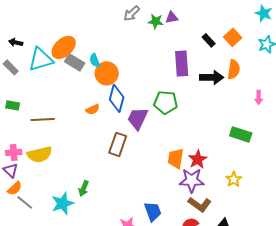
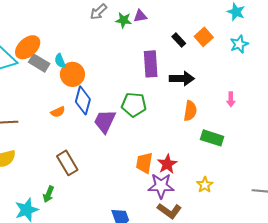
orange semicircle: (234, 69) -> (190, 111), moved
brown rectangle: (118, 144) -> (67, 163), moved, turned -50

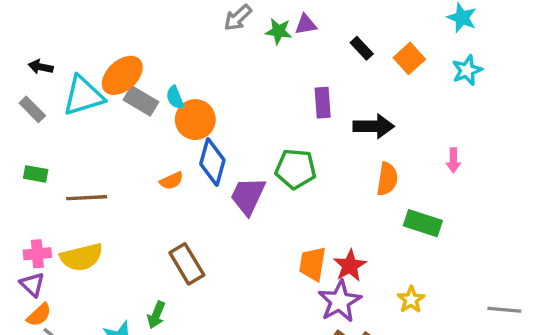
black rectangle: (179, 40) -> (362, 48), moved
purple rectangle: (151, 64) -> (323, 103), size x0.7
purple star: (161, 186) -> (340, 301), turned -30

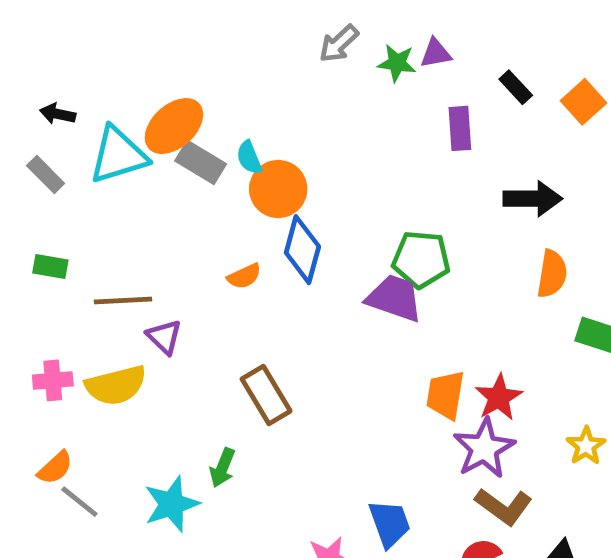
purple rectangle: (323, 103) -> (460, 128), moved
purple trapezoid: (248, 196) -> (394, 298), moved, turned 84
purple triangle: (32, 284) -> (164, 337), moved

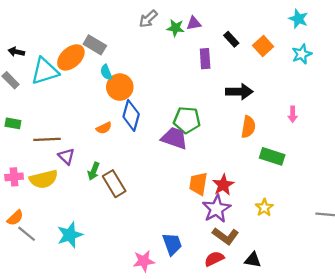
gray rectangle: (201, 162) -> (95, 45), moved
green arrow: (222, 468) -> (94, 171), moved

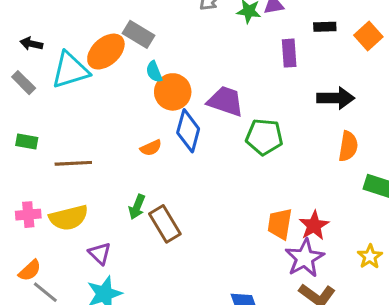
black rectangle: (231, 39) -> (325, 27), turned -49
purple trapezoid: (174, 138) -> (225, 101), moved
purple triangle: (66, 156) -> (100, 253), moved

